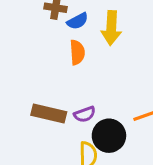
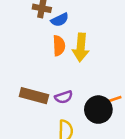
yellow arrow: (111, 28) -> (81, 47), moved
black circle: (109, 136) -> (98, 110), moved

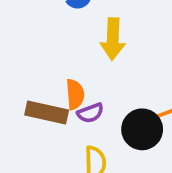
orange semicircle: (59, 46) -> (75, 94), moved

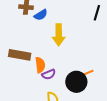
brown rectangle: (47, 113) -> (20, 55), moved

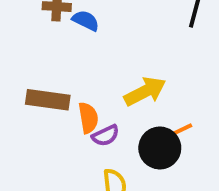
blue semicircle: (41, 15) -> (86, 21), turned -120
yellow arrow: (59, 35) -> (145, 91), moved, turned -115

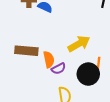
orange line: (179, 131) -> (98, 64), turned -56

